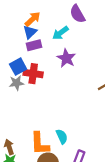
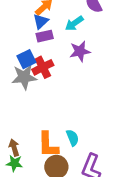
purple star: (66, 58) -> (80, 51), turned 30
red cross: (33, 74) -> (43, 67), turned -36
gray star: (17, 83) -> (24, 77), size x1.5

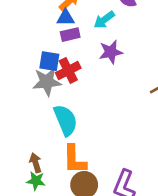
blue triangle: (41, 21) -> (66, 18), turned 42
blue square: (26, 59) -> (49, 61), turned 36
cyan semicircle: (73, 138) -> (66, 120), moved, size x1.6

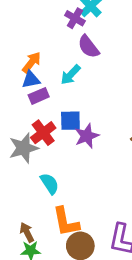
purple star: (111, 52) -> (87, 136), moved
blue square: (49, 61) -> (70, 121), moved
cyan semicircle: (66, 120) -> (50, 184), size x0.7

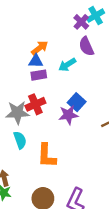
blue square: (70, 121) -> (77, 102), moved, turned 30
cyan semicircle: (50, 184) -> (20, 140), moved
orange L-shape: (66, 222) -> (47, 156), moved

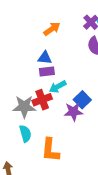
orange arrow: (40, 48) -> (52, 29), moved
cyan arrow: (67, 65) -> (58, 87), moved

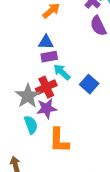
cyan arrow: (58, 87) -> (62, 72), turned 77
gray star: (24, 107) -> (28, 96), turned -30
purple star: (73, 112) -> (47, 108), moved

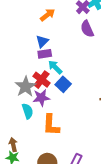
blue triangle: (46, 42) -> (42, 41), turned -48
blue square: (89, 84) -> (63, 84), moved
red cross: (46, 87) -> (42, 80), turned -30

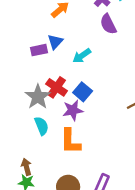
purple rectangle: (45, 54) -> (39, 50), moved
cyan arrow: (55, 67) -> (82, 56), moved, turned -77
purple star: (41, 98) -> (73, 110), moved

